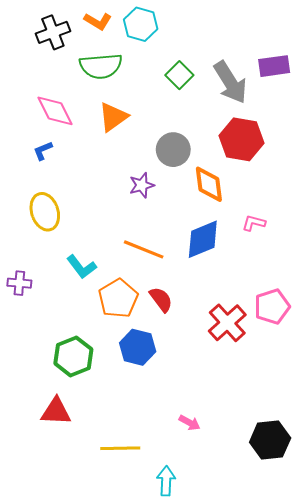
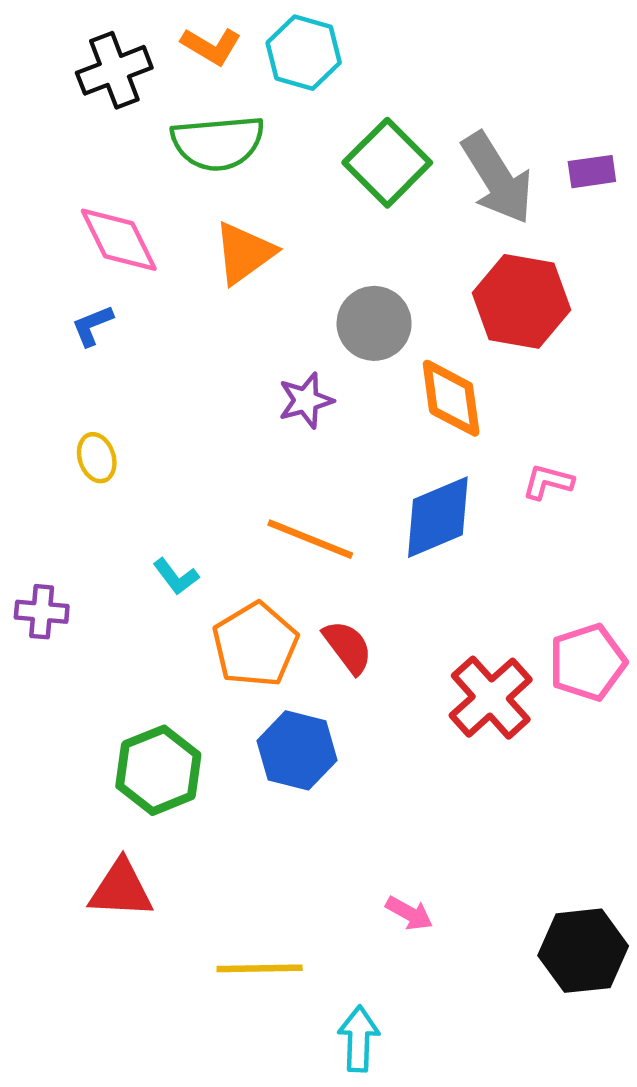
purple rectangle: (274, 66) -> (592, 172), moved, size x0.7
green square: (179, 75) -> (387, 163), size x1.4
yellow ellipse: (45, 212) -> (97, 458), size x0.6
cyan L-shape: (82, 267) -> (176, 577), size x0.7

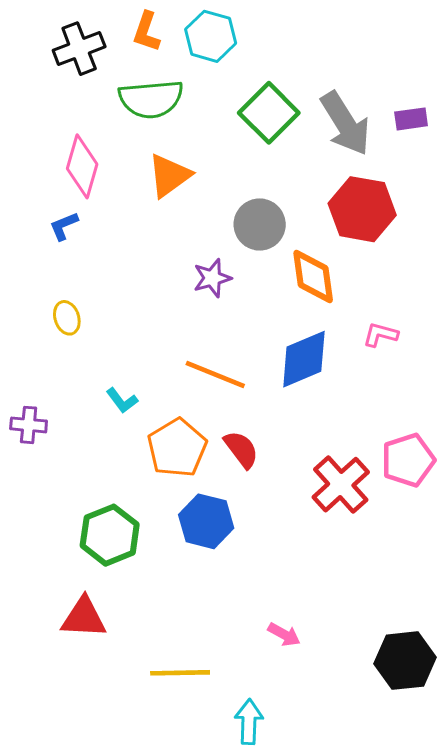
orange L-shape: (211, 46) -> (146, 32), turned 78
pink diamond: (119, 240) -> (82, 166), turned 42

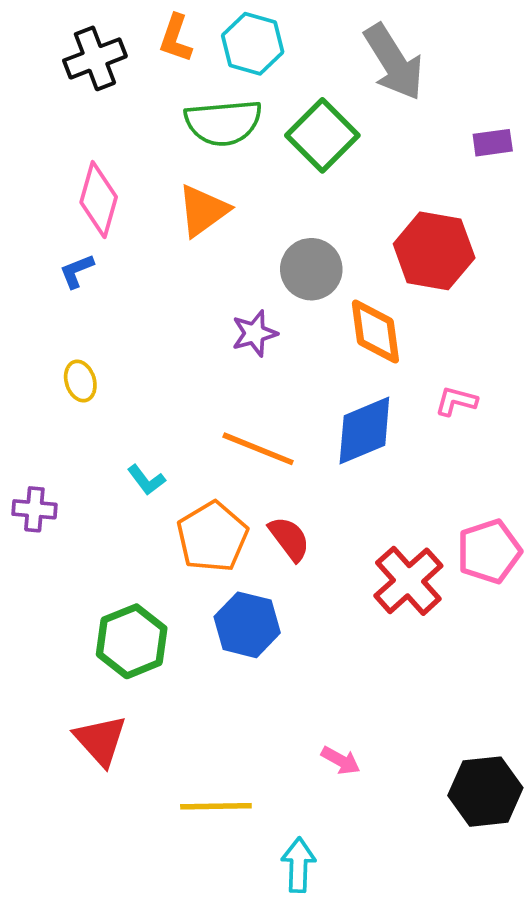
green semicircle: (151, 99) -> (223, 123), moved
gray arrow: (345, 124) -> (394, 62), moved
red triangle: (84, 618) -> (100, 740), turned 45

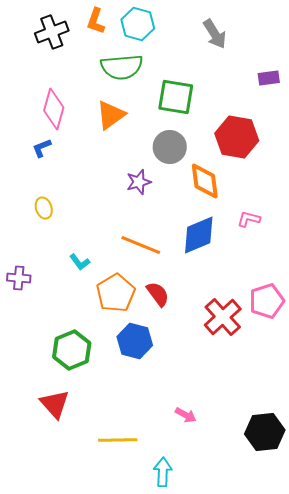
gray arrow: (394, 62) -> (215, 34), size x0.7
green square: (322, 135) -> (176, 97), moved, turned -36

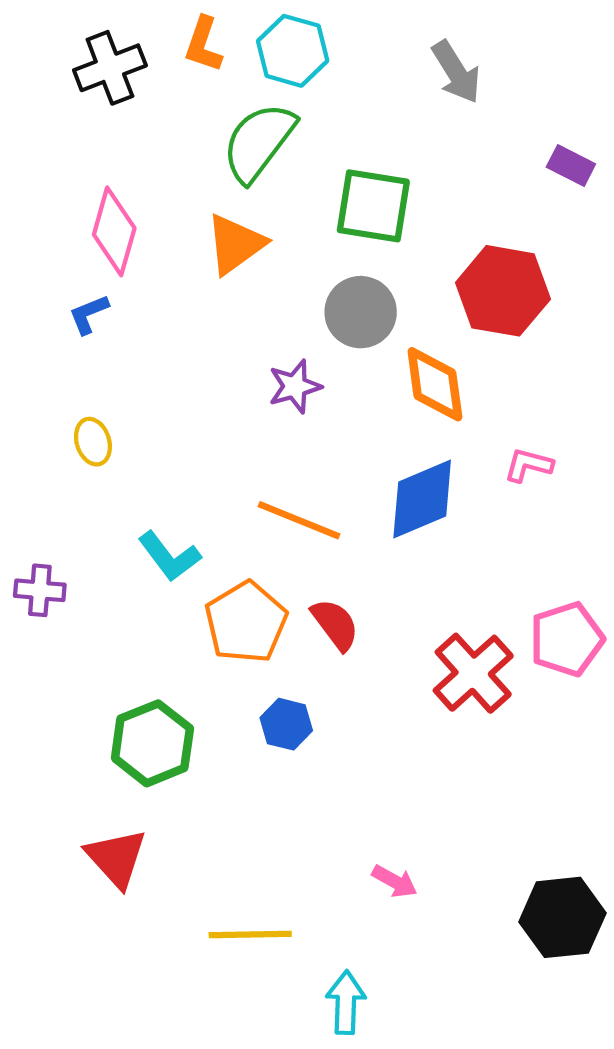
green semicircle: (122, 67) -> (259, 142), turned 132
purple rectangle: (269, 78) -> (571, 166), turned 35
cyan L-shape: (80, 262) -> (169, 556), size x1.4
blue hexagon: (135, 341) -> (286, 724), size x0.7

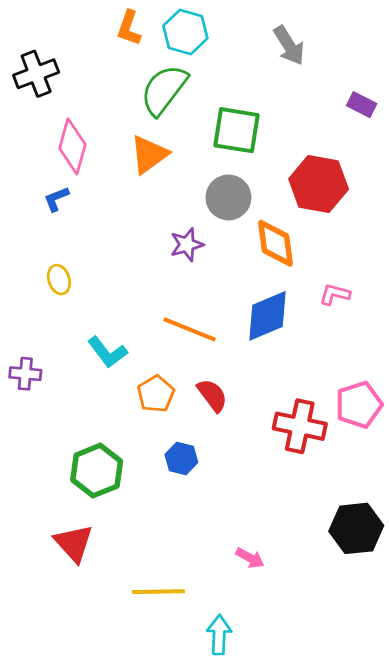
black cross: (110, 68) -> (36, 74), moved
orange pentagon: (246, 622) -> (156, 394), size x0.7
red cross: (473, 673) -> (300, 426), turned -36
black hexagon: (562, 917) -> (356, 528), moved

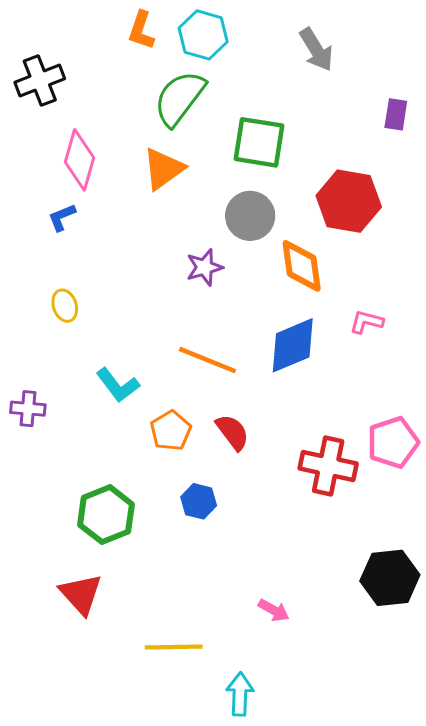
purple rectangle: (362, 105) -> (396, 114), turned 72

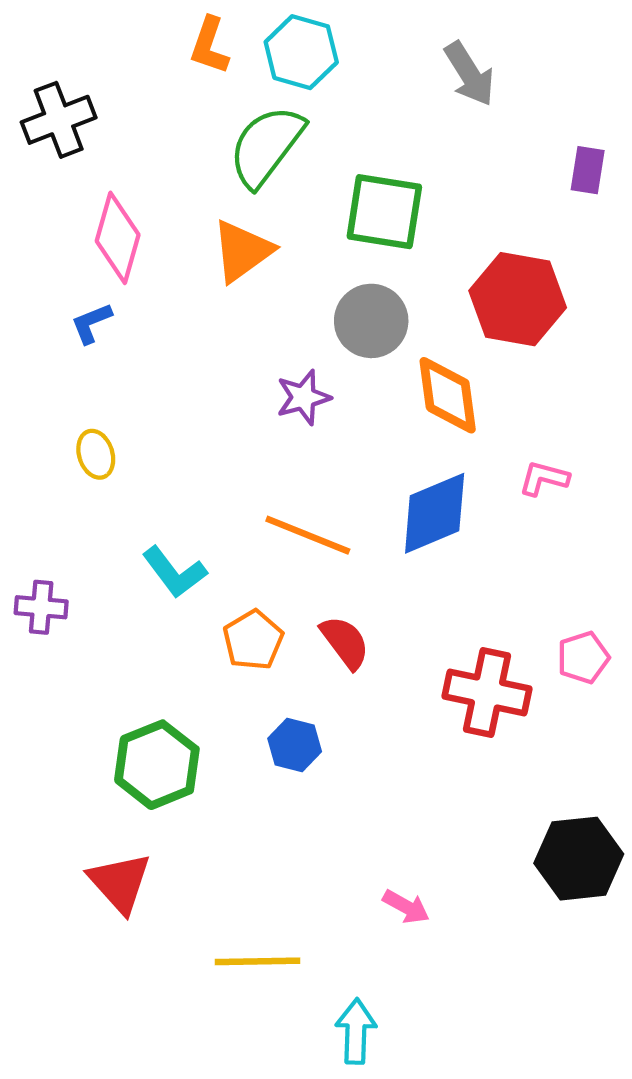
pink pentagon: (393, 442) -> (583, 658), size x0.7

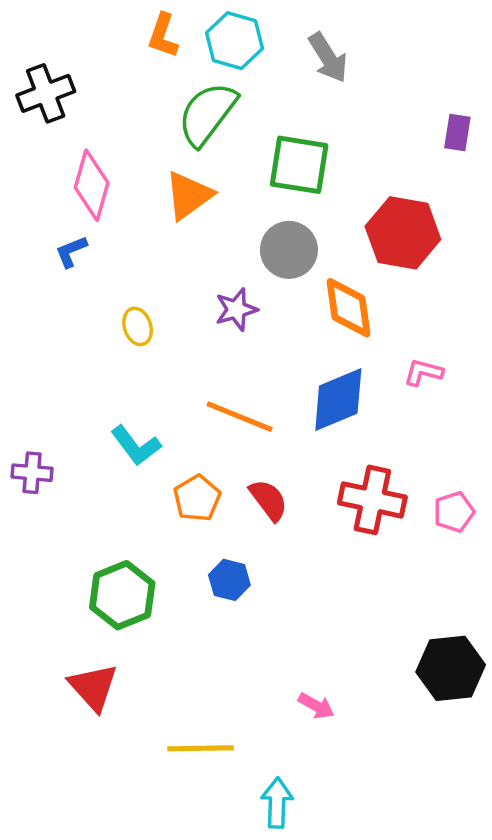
gray arrow: (470, 74) -> (328, 58), moved
yellow ellipse: (96, 454) -> (138, 326), moved
red cross: (487, 692) -> (372, 500), moved

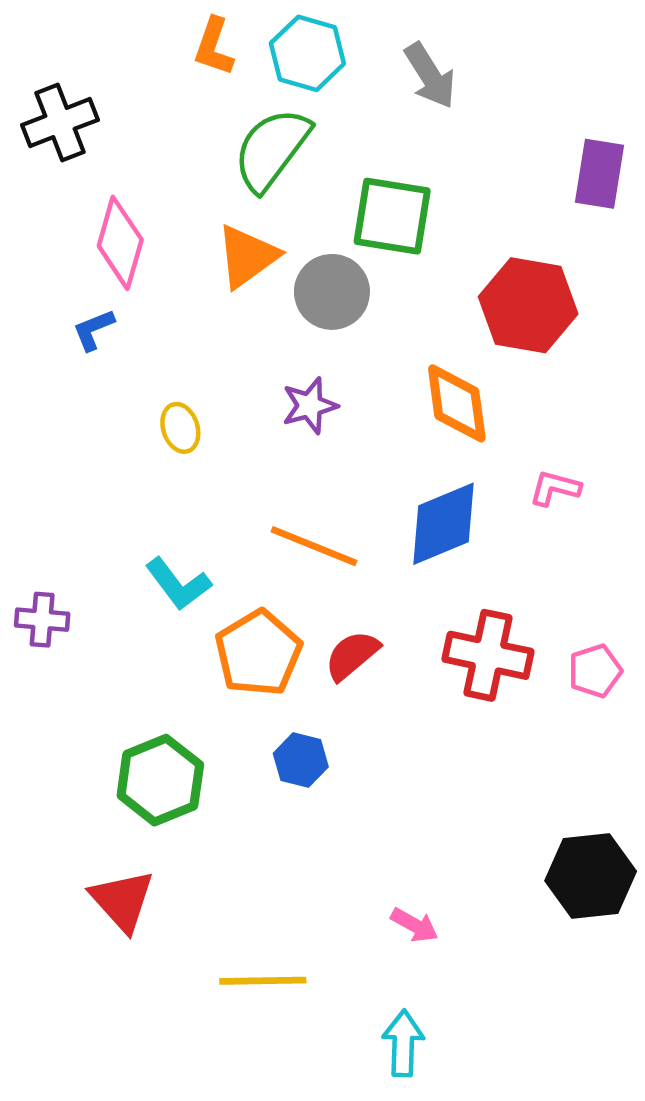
purple rectangle: (457, 132) -> (599, 174), size x1.4
gray circle: (289, 250) -> (332, 292), moved
orange pentagon: (197, 498) -> (258, 653), size x1.4
red semicircle: (269, 500) -> (352, 655), turned -93
cyan arrow: (277, 803) -> (403, 1043), moved

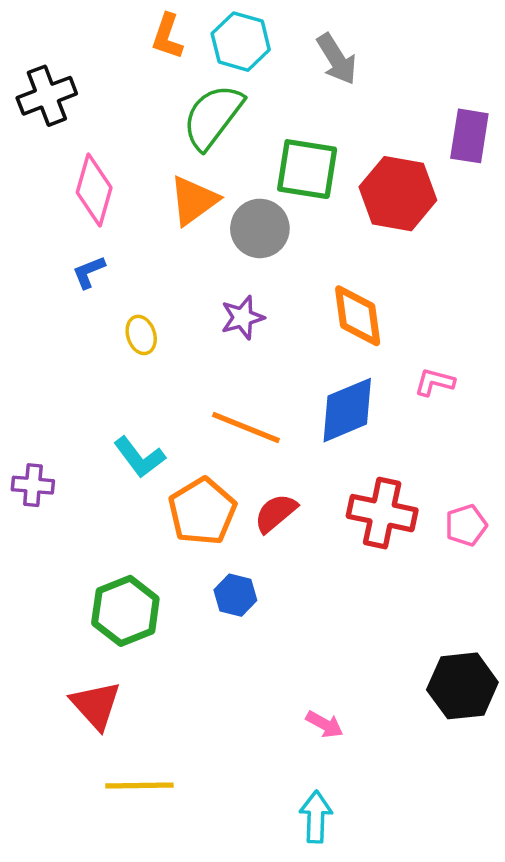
red hexagon: (528, 305) -> (398, 194), moved
blue L-shape: (93, 330) -> (89, 272), moved
yellow line: (263, 981) -> (139, 785), moved

